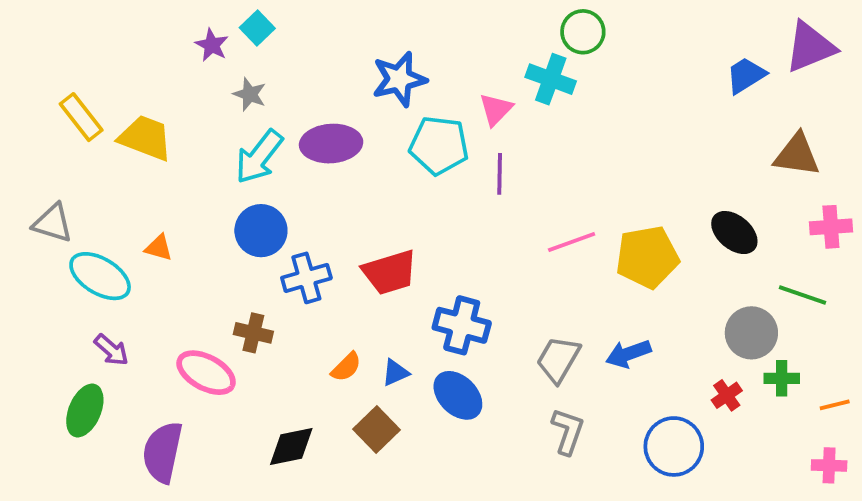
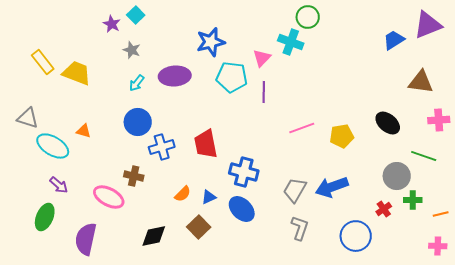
cyan arrow: (259, 157) -> (137, 83), size x0.6
yellow pentagon: (647, 257) -> (342, 136), size x0.7
red trapezoid: (390, 272) -> (206, 144), turned 96
blue arrow: (628, 354) -> (332, 187), size x1.4

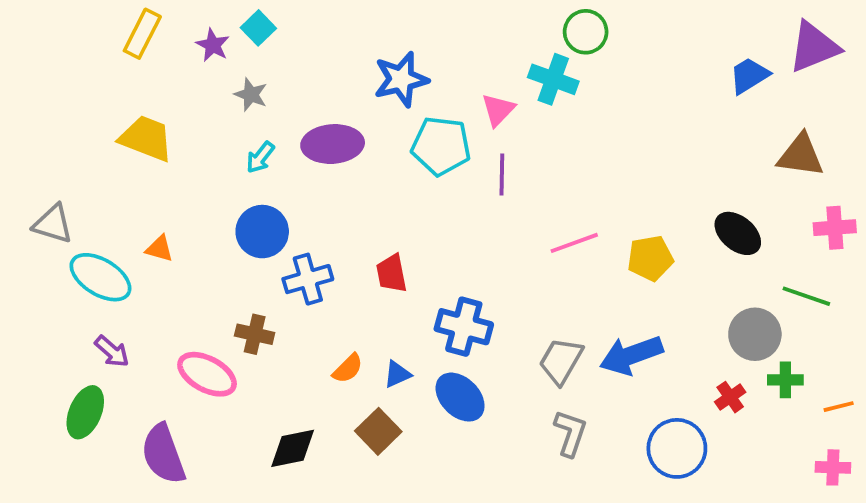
yellow rectangle: (43, 62) -> (142, 34), moved, turned 65
red trapezoid: (206, 144) -> (392, 273), size x0.7
purple semicircle: (86, 239) -> (163, 454), turned -32

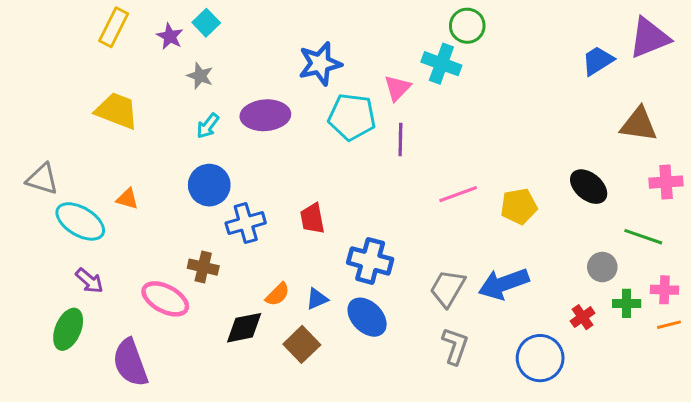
gray circle: (755, 334) -> (602, 267), size x0.7
black diamond: (293, 448) -> (244, 328), moved
pink cross: (833, 467) -> (665, 290), moved

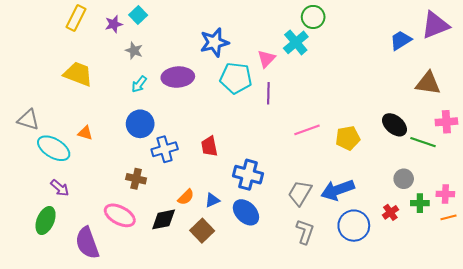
purple star: (170, 36) -> (114, 24), turned 30
cyan cross: (441, 64) -> (296, 42), turned 30
green line: (643, 237) -> (423, 142), moved
pink ellipse: (165, 299) -> (120, 215), moved
blue circle: (540, 358) -> (354, 226), moved

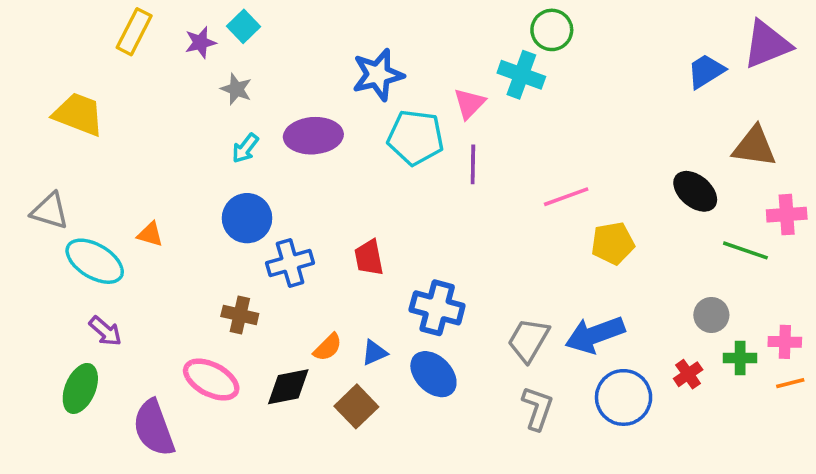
cyan cross: (296, 42) -> (521, 75), turned -30
yellow trapezoid: (78, 74) -> (79, 114), moved
black ellipse: (395, 125) -> (695, 191), moved
pink line: (307, 130) -> (566, 197), moved

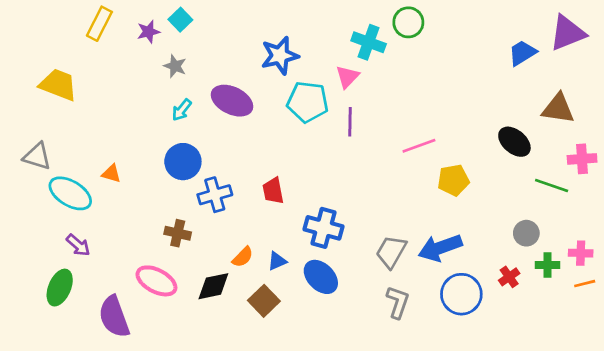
cyan cross: (521, 75) -> (369, 42), moved
purple ellipse: (313, 136) -> (232, 101), turned 30

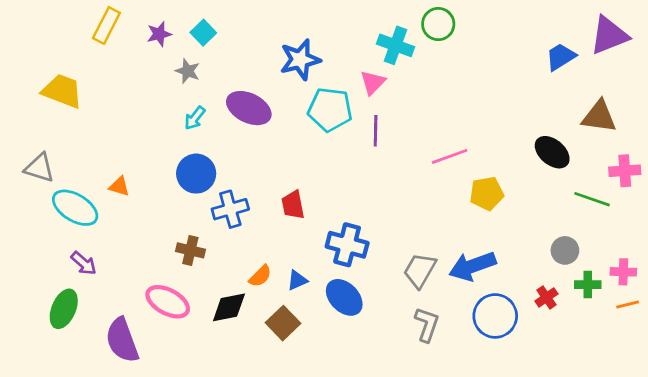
cyan square: (180, 20) -> (203, 33), moved

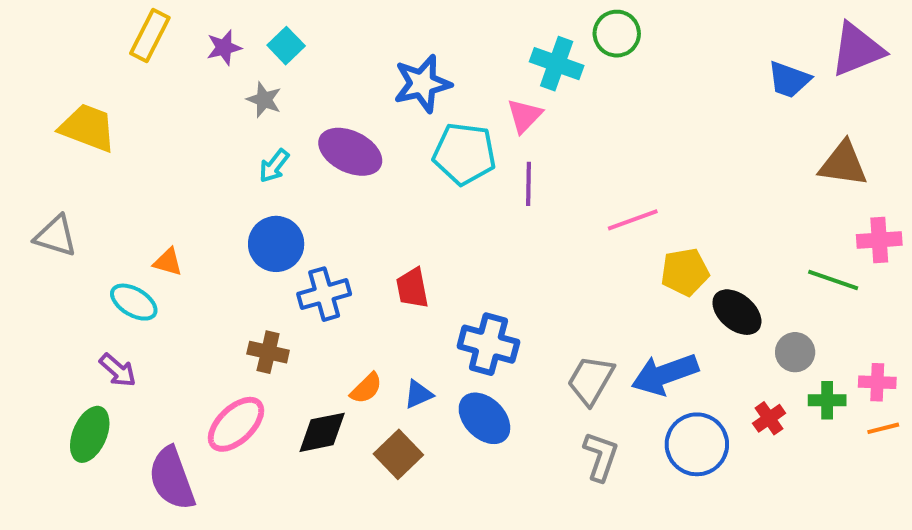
blue trapezoid: (561, 57) -> (789, 80), turned -128
black ellipse: (552, 152) -> (737, 312), moved
cyan ellipse: (75, 208) -> (134, 302), moved, size x0.7
pink ellipse: (168, 302) -> (236, 424), turned -72

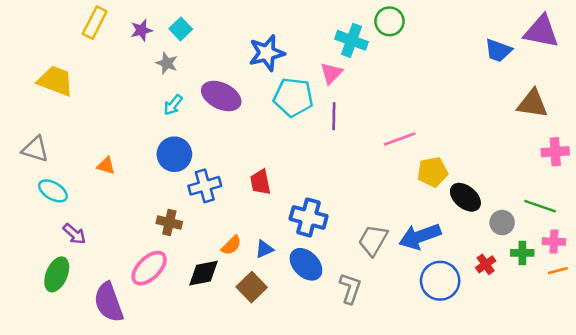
purple triangle: (857, 50) -> (541, 31), turned 33
green line: (833, 280) -> (540, 206), moved
cyan ellipse: (134, 302) -> (53, 191), moved
gray L-shape: (601, 456) -> (350, 288), moved

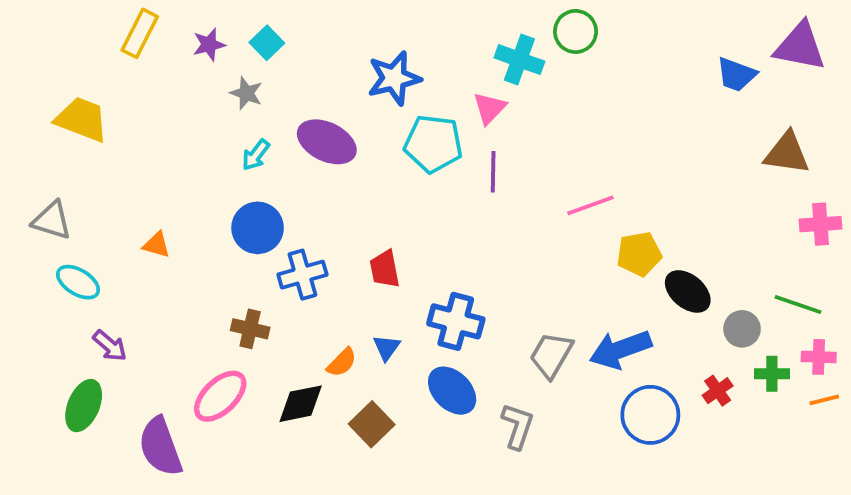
blue triangle: (264, 249) -> (387, 348), moved, turned -30

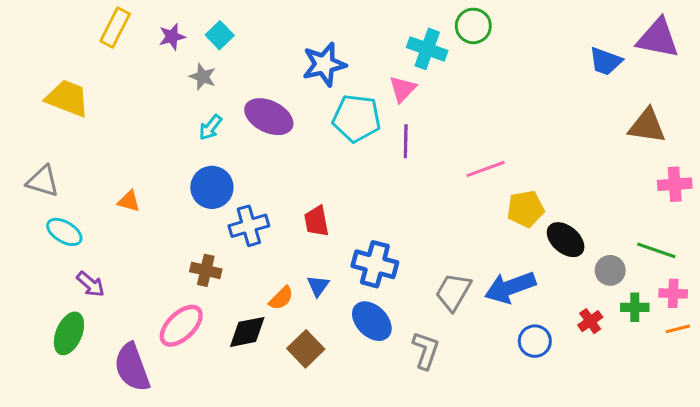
blue circle: (650, 415) -> (535, 341), size x0.7

